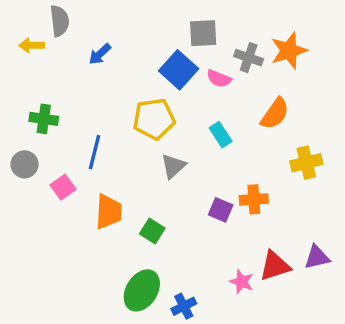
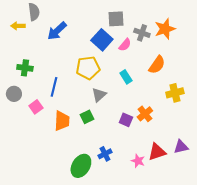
blue arrow: (100, 54) -> (57, 31), size x1.5
pink semicircle: (219, 79) -> (125, 45), turned -72
orange cross: (254, 199) -> (145, 114), turned -35
green square: (152, 231) -> (87, 117), moved, turned 32
blue cross: (184, 306) -> (105, 154), moved

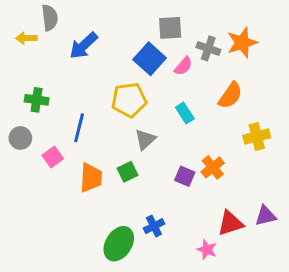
pink star: (138, 161) -> (207, 250), moved

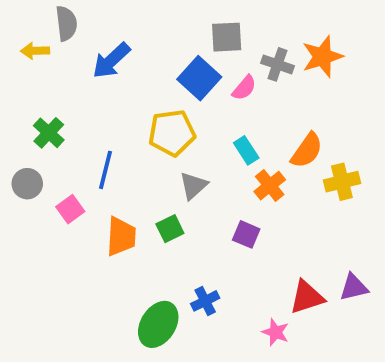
orange semicircle: (230, 95) -> (307, 150), moved
green cross: (37, 100) -> (49, 133), turned 35
orange cross: (213, 167) -> (270, 186), moved

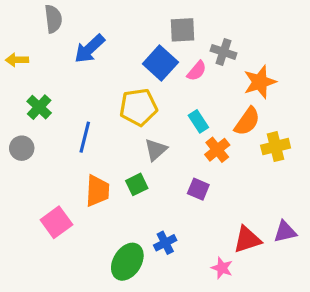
yellow arrow: (35, 51) -> (17, 60), moved
orange star: (322, 57) -> (260, 82), moved
pink square: (70, 209) -> (56, 222), moved, size x1.4

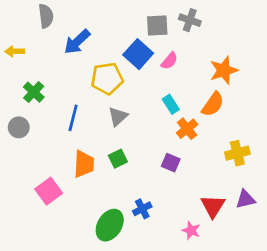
gray cross: (224, 52) -> (190, 20), moved
yellow pentagon: (138, 107) -> (107, 78), moved
yellow cross: (276, 147) -> (237, 153), moved
gray triangle: (156, 150) -> (118, 116), moved
red triangle: (247, 240) -> (213, 206), turned -40

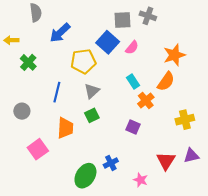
green cross: (34, 92) -> (28, 62), moved
gray circle: (19, 127) -> (22, 111), moved
green square: (118, 159) -> (92, 115), moved
pink star: (191, 231) -> (140, 180), moved

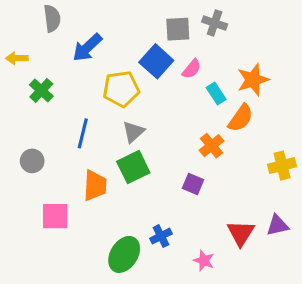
cyan rectangle: (133, 81) -> (216, 93), moved
green square: (92, 115) -> (133, 167), size x1.5
yellow cross: (185, 120) -> (282, 166), moved
pink square: (38, 149) -> (55, 216), turned 36

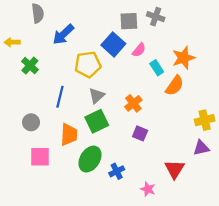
orange cross: (211, 146) -> (133, 103), moved
gray circle: (32, 161) -> (31, 122), moved
purple triangle: (277, 225) -> (201, 148), moved
green ellipse: (124, 254) -> (90, 159), moved

